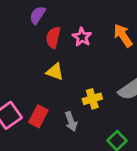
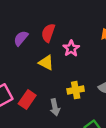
purple semicircle: (37, 15) -> (21, 38), moved
pink star: (82, 37) -> (71, 48), moved

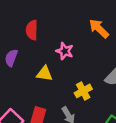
red semicircle: (48, 33) -> (32, 30), moved

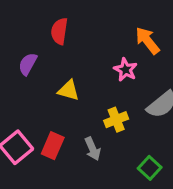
pink star: (65, 51) -> (126, 70), moved

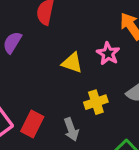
yellow triangle: (69, 90) -> (72, 63), moved

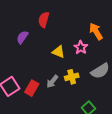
gray arrow: (71, 129) -> (52, 81), moved, turned 56

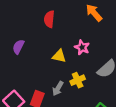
red semicircle: (44, 20) -> (49, 19), moved
orange arrow: (96, 31) -> (94, 13), moved

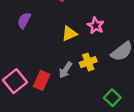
yellow triangle: (59, 56) -> (69, 34), turned -40

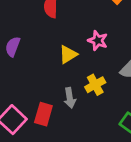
gray arrow: (65, 70) -> (70, 98), turned -35

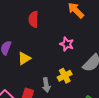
yellow triangle: (68, 54) -> (24, 58), moved

